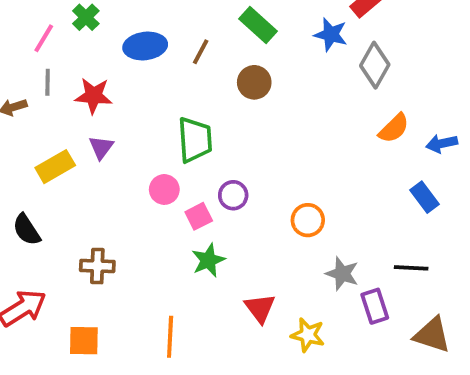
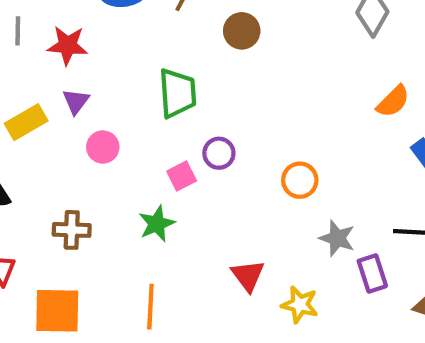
orange semicircle: (394, 128) -> (393, 101), moved
pink circle: (164, 189) -> (103, 147), moved
green star: (208, 260) -> (157, 224), moved
orange square: (84, 341) -> (57, 311), size x1.4

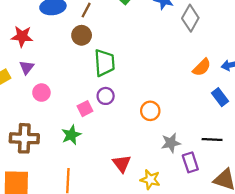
brown circle: (242, 31) -> (82, 35), moved
green trapezoid: (177, 93) -> (104, 63), moved
brown cross: (72, 230) -> (24, 138), size x1.4
gray star: (337, 238) -> (171, 143), turned -30

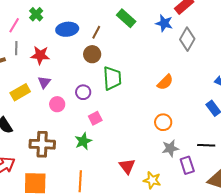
orange semicircle: (202, 67) -> (165, 82), moved
purple circle: (106, 96) -> (83, 92), moved
orange circle: (150, 111) -> (163, 122), moved

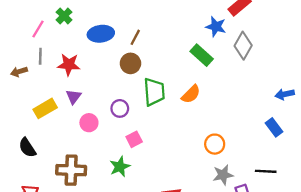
green rectangle: (126, 18) -> (202, 55), moved
orange semicircle: (165, 82) -> (191, 94), moved

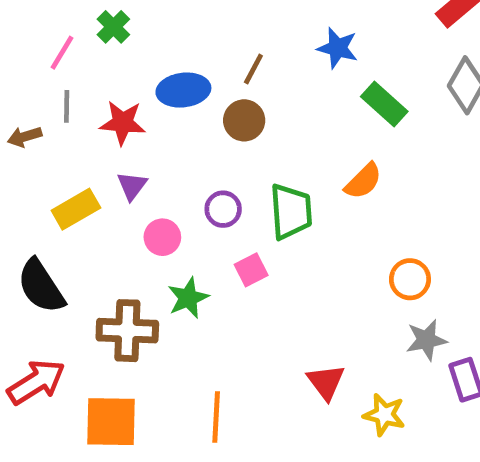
blue star: (216, 27) -> (338, 48), moved
blue ellipse: (101, 34) -> (183, 90), moved
green trapezoid: (154, 92) -> (291, 211), moved
black semicircle: (27, 148) -> (41, 286), size x1.4
green star: (120, 167) -> (188, 298), moved

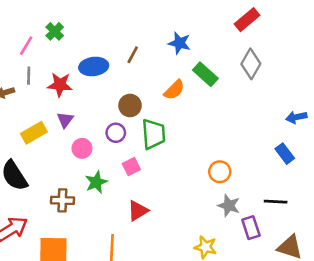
brown circle: (244, 120) -> (130, 105), moved
orange semicircle: (363, 181) -> (174, 90), moved
brown cross: (127, 331) -> (62, 200), size x0.7
gray star: (426, 340) -> (229, 206), turned 30
red triangle: (326, 382) -> (138, 211), moved, turned 35

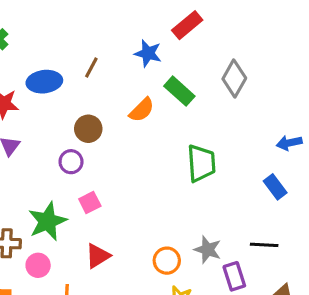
red rectangle: (247, 20) -> (187, 25), moved
green trapezoid: (153, 134) -> (201, 163), moved
pink circle: (82, 148) -> (38, 265), moved
orange circle: (220, 172) -> (167, 261), moved
green star: (96, 182) -> (47, 221), size x1.4

